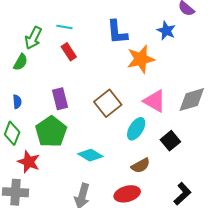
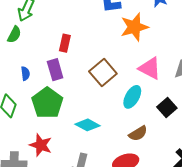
red rectangle: (69, 52) -> (65, 43), moved, turned 48
blue semicircle: (17, 102) -> (25, 73), moved
red star: (29, 162) -> (41, 145), moved

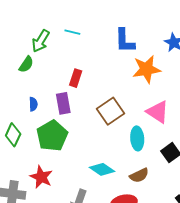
cyan ellipse: (132, 97) -> (137, 138), turned -40
cyan diamond: (88, 125) -> (102, 169), moved

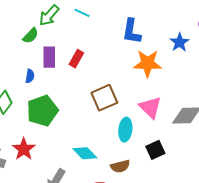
purple rectangle: (63, 103) -> (49, 57), moved

